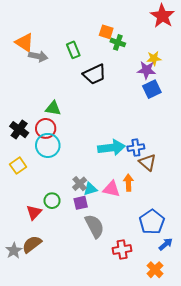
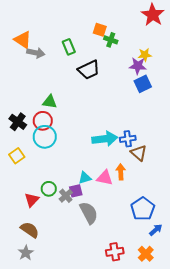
gray cross: (80, 184) -> (66, 196), moved
brown semicircle: (32, 244) -> (30, 230), turned 72
red cross: (122, 249) -> (115, 252), moved
gray star: (14, 251) -> (26, 253), moved

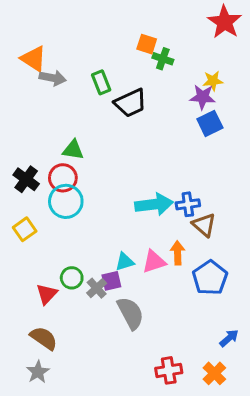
green rectangle: (69, 47) -> (101, 82), moved
pink triangle: (105, 178) -> (154, 262), turned -30
blue pentagon: (143, 209) -> (210, 278), moved

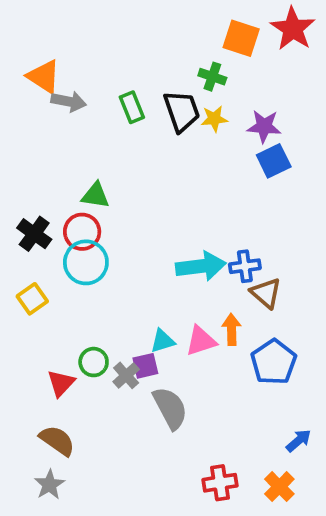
orange square: (147, 44) -> (241, 38), moved, size x1.4
yellow star: (213, 81) -> (214, 119), moved
black trapezoid: (131, 103) -> (182, 111), moved, turned -84

